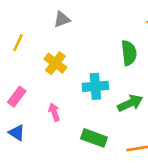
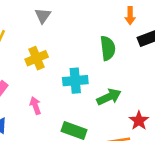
gray triangle: (62, 19) -> (43, 16), turned -35
yellow cross: (55, 63) -> (37, 58), turned 30

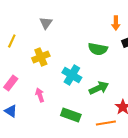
green semicircle: (108, 48) -> (98, 49), turned 108
cyan cross: (75, 81) -> (72, 75), turned 36

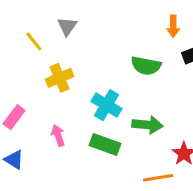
yellow line: (12, 41) -> (34, 41), moved, turned -64
green arrow: (99, 88) -> (147, 125), turned 30
green rectangle: (71, 115) -> (105, 145), moved

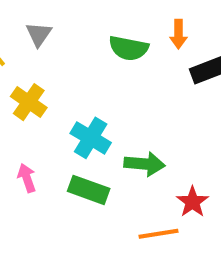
green semicircle: (146, 66) -> (129, 48), moved
yellow cross: (60, 78) -> (29, 102), turned -32

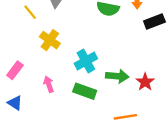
cyan cross: (91, 138) -> (86, 61), turned 30
red star: (192, 202) -> (145, 82), moved

